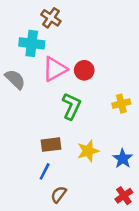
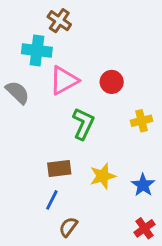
red circle: (84, 70) -> (112, 82), moved

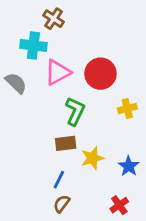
red circle: (112, 82) -> (100, 74), size x1.5
brown rectangle: (59, 169) -> (66, 143), moved
blue line: (52, 200) -> (59, 180), moved
red cross: (145, 228) -> (119, 205), moved

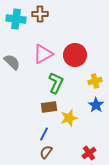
brown cross: (54, 19) -> (40, 14), turned -35
cyan cross: (33, 45) -> (16, 19), moved
blue star: (129, 166) -> (96, 105), moved

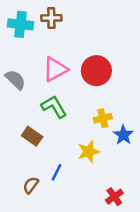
yellow cross: (95, 81) -> (103, 118), moved
green L-shape: (56, 83) -> (54, 107), moved, turned -55
brown rectangle: (49, 107) -> (32, 136), moved, turned 42
brown semicircle: (46, 152) -> (31, 185), moved

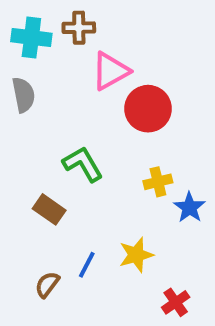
pink triangle: (55, 69) -> (110, 71), moved
gray semicircle: (15, 80) -> (24, 95), moved, turned 35
yellow star: (89, 152) -> (136, 255), moved

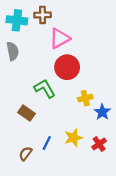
red circle: (148, 109) -> (67, 67), moved
red cross: (176, 302) -> (99, 144), moved

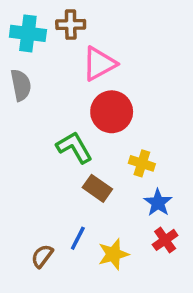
yellow cross: (85, 98) -> (142, 163), turned 32
blue star: (102, 112) -> (158, 203), moved
brown rectangle: (27, 113) -> (97, 188), moved
yellow star: (73, 138) -> (113, 254), moved

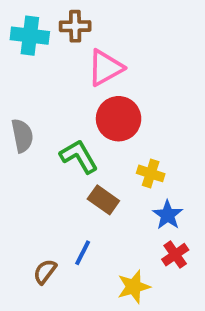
gray semicircle: (21, 85) -> (22, 136), moved
yellow star: (113, 254) -> (134, 287), moved

